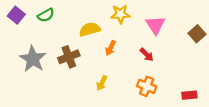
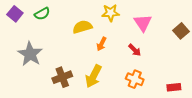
brown cross: (69, 57) -> (62, 77), moved
yellow arrow: (102, 83) -> (93, 76), size x1.6

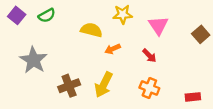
yellow semicircle: (82, 27) -> (91, 30), turned 30
orange arrow: (101, 44) -> (113, 49), turned 40

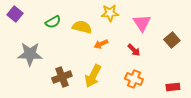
green semicircle: (47, 15) -> (53, 22), moved
brown square: (201, 34) -> (172, 40), moved
gray star: (33, 60) -> (30, 54), turned -30

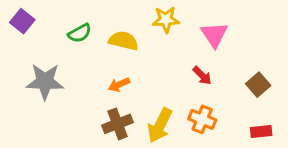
brown square: (172, 40) -> (258, 85), moved
orange arrow: (101, 44) -> (119, 85), moved
yellow arrow: (93, 76) -> (160, 125), moved
brown cross: (62, 77) -> (117, 124), moved

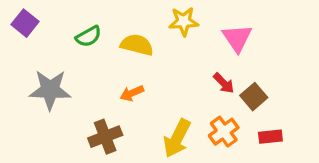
brown square: (258, 85) -> (254, 97), moved
orange cross: (202, 119) -> (224, 132), turned 32
brown cross: (117, 124) -> (105, 137), moved
red rectangle: (261, 131) -> (270, 137), moved

